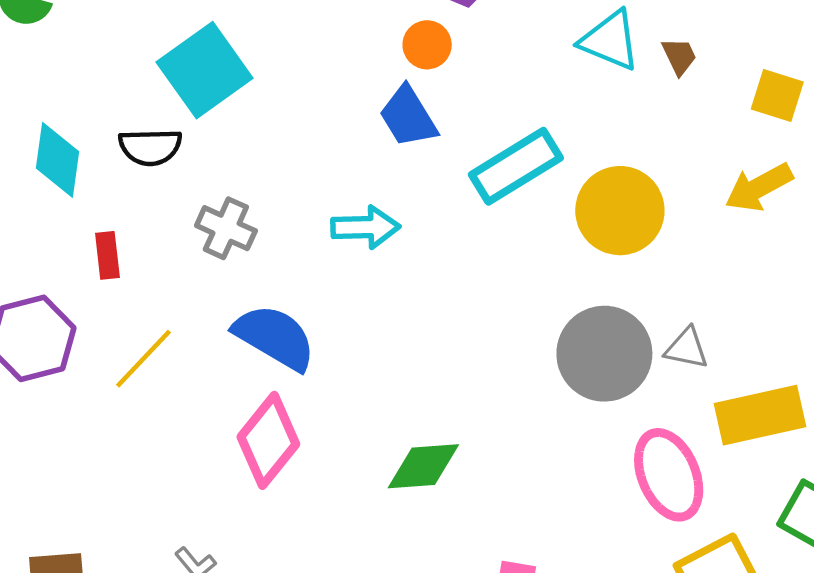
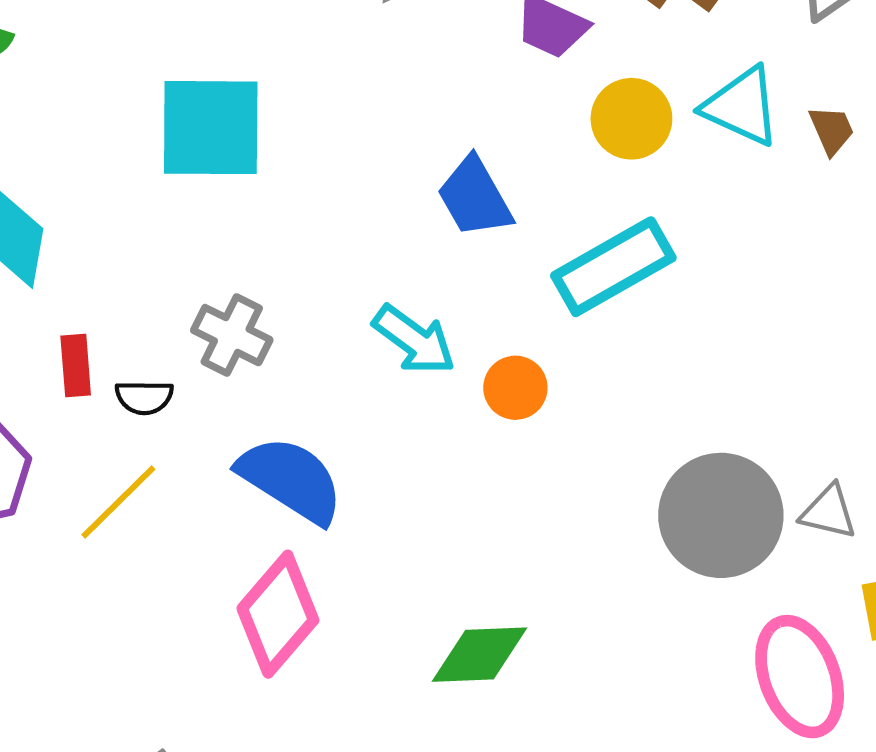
orange circle: (427, 45) -> (515, 388), moved
cyan square: (205, 70) -> (211, 128), turned 34
black semicircle: (150, 147) -> (144, 397), moved, size x0.7
yellow circle: (620, 211) -> (631, 119), moved, size x0.7
cyan arrow: (365, 227) -> (414, 340), turned 36

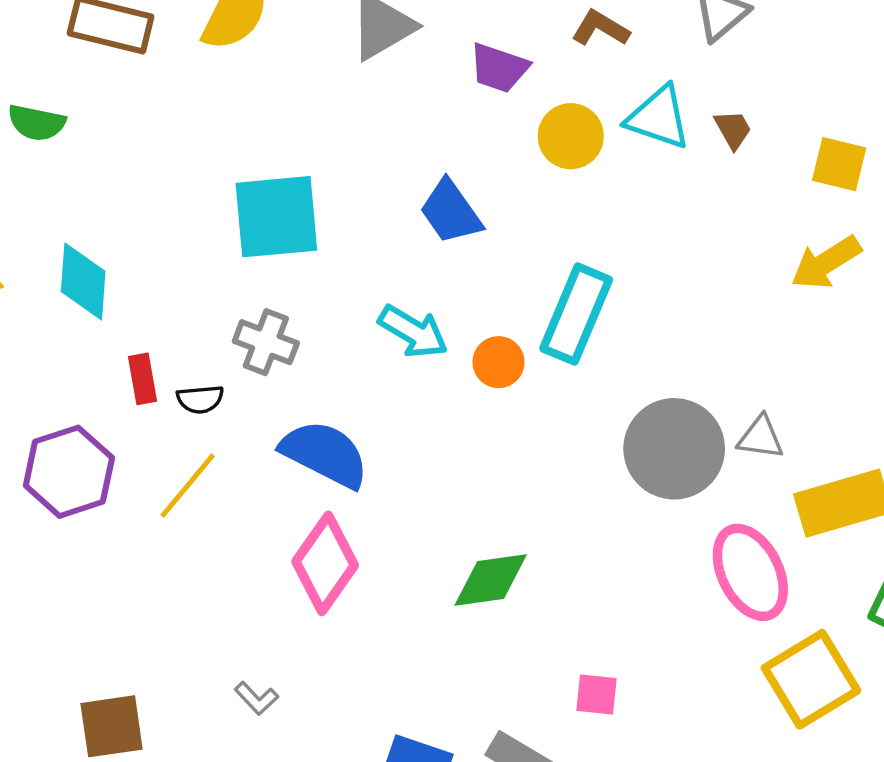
cyan square: (211, 128) -> (276, 217), moved
cyan rectangle: (613, 267) -> (576, 314), moved, turned -32

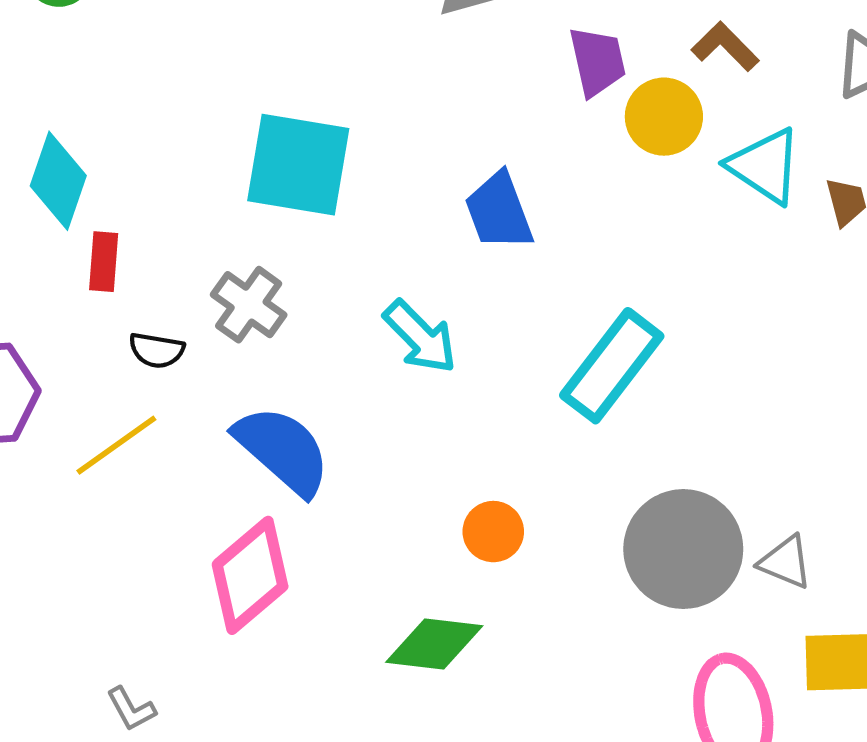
purple trapezoid: (499, 68) -> (597, 61), turned -136
yellow circle: (571, 136) -> (664, 117), moved
orange circle: (499, 362) -> (493, 532), moved
red rectangle: (142, 379) -> (104, 262), moved

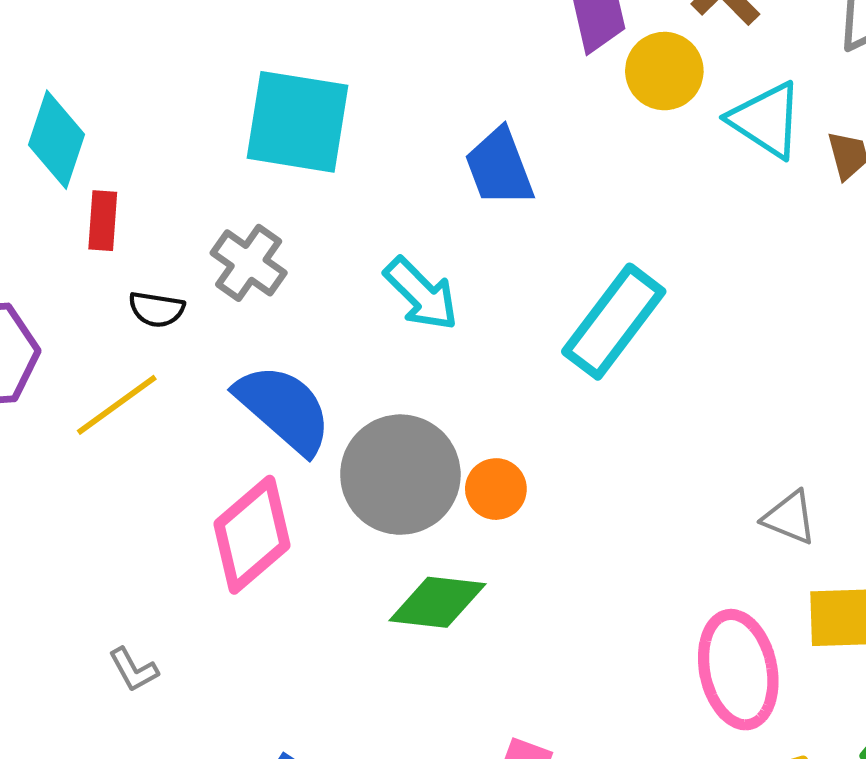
gray circle: (683, 549) -> (400, 475), moved

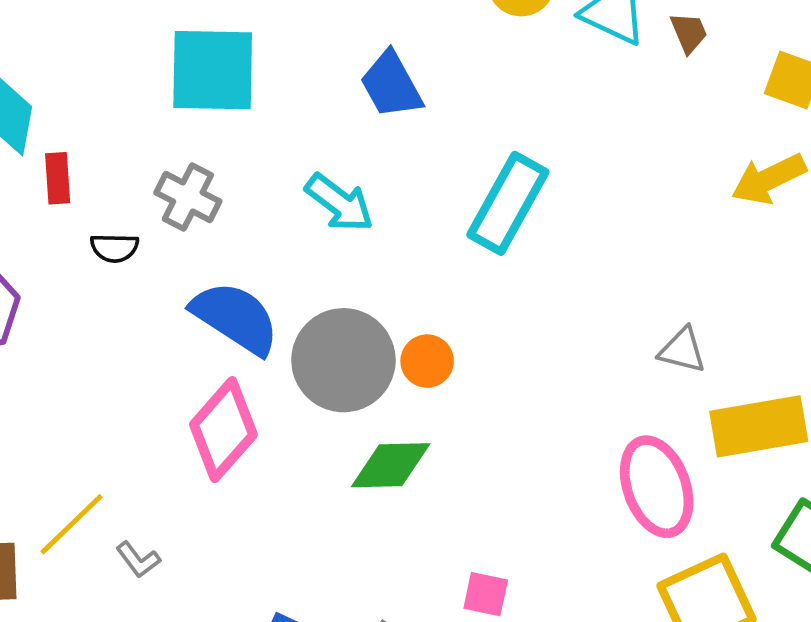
yellow line: (117, 405) -> (72, 524), moved

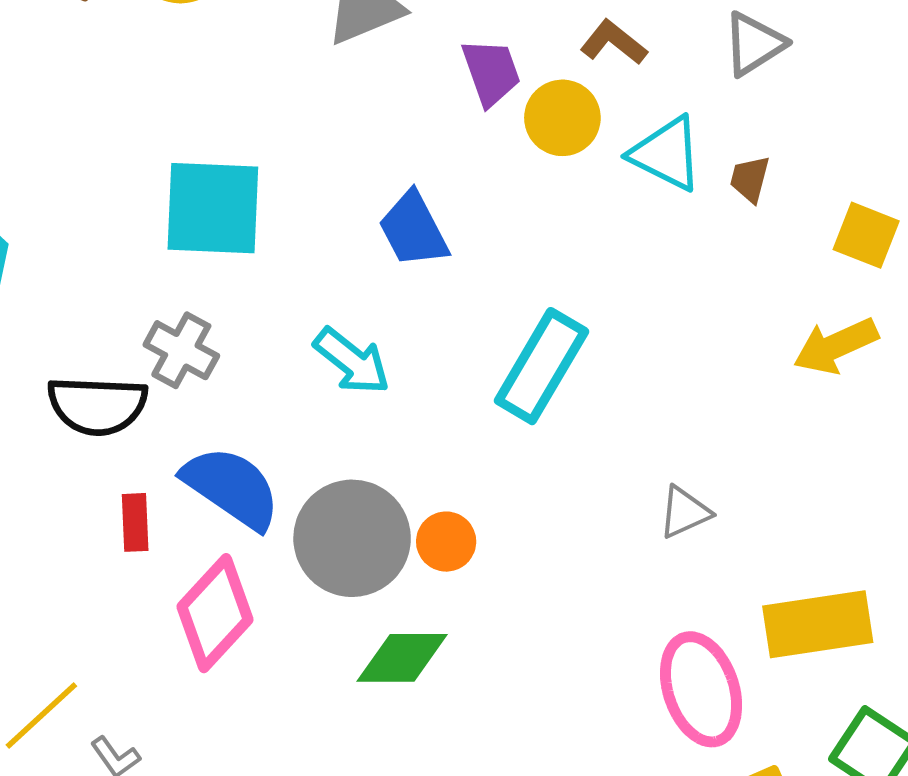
brown trapezoid: (689, 33) -> (750, 179), turned -144
red rectangle: (58, 178) -> (135, 522), moved
black semicircle: (114, 248) -> (97, 406), size x1.8
gray triangle: (682, 350) -> (684, 512), moved, turned -40

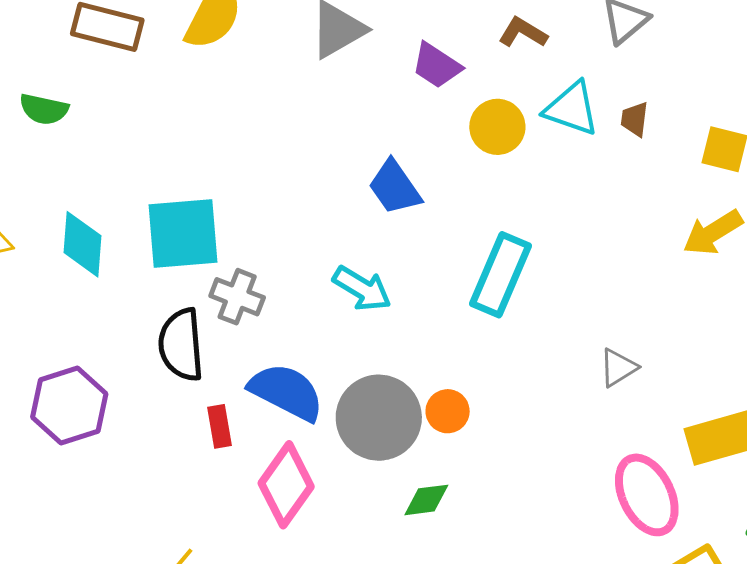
purple trapezoid: (491, 72) -> (437, 66), turned 150
yellow circle: (562, 118) -> (497, 127), moved
cyan square: (213, 208) -> (183, 233), moved
black semicircle: (97, 406) -> (181, 345), turned 90
green diamond: (402, 658) -> (426, 500), size x0.7

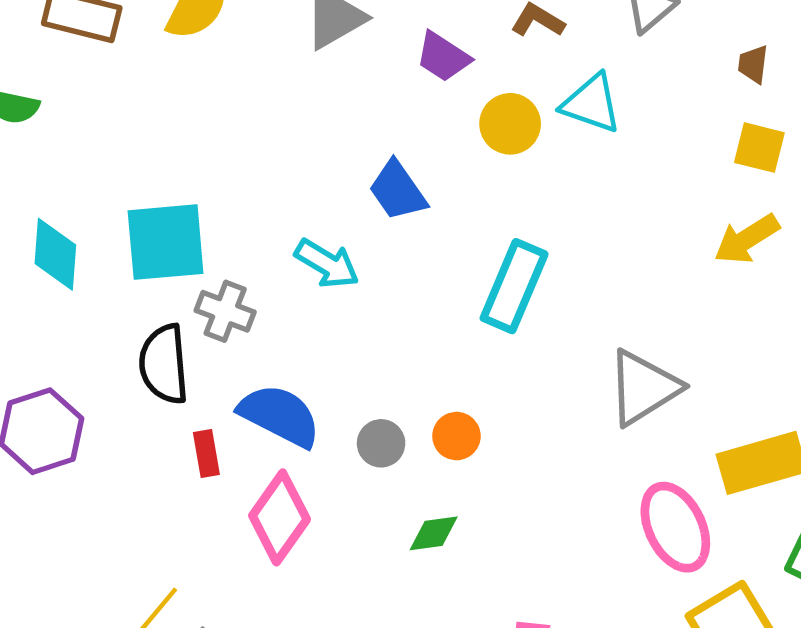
brown trapezoid: (635, 119) -> (753, 64), moved
cyan arrow: (362, 289) -> (327, 264), moved
gray triangle: (618, 368) -> (644, 388), size x1.8
gray circle: (379, 418) -> (381, 443), size x0.5

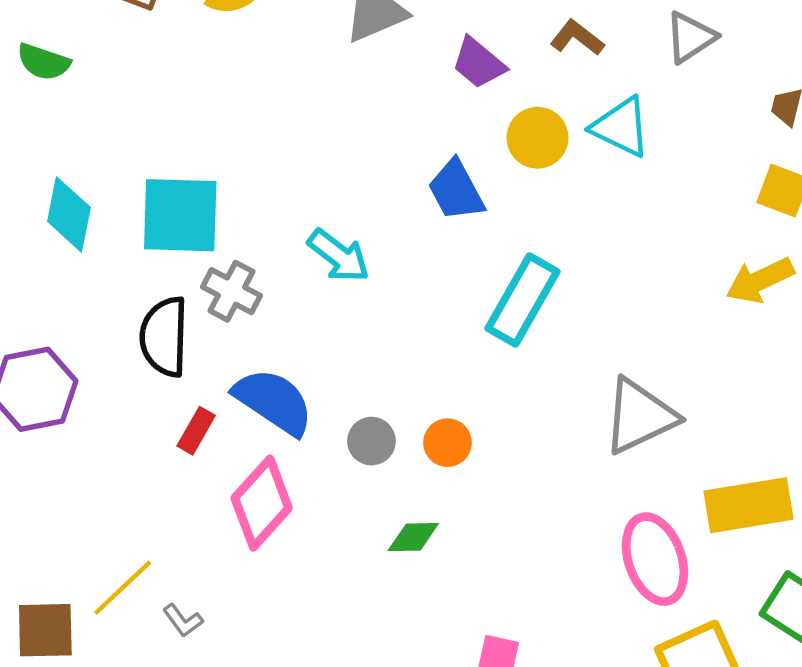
blue trapezoid: (398, 191) -> (456, 190), moved
red rectangle: (206, 453) -> (196, 431), turned 33

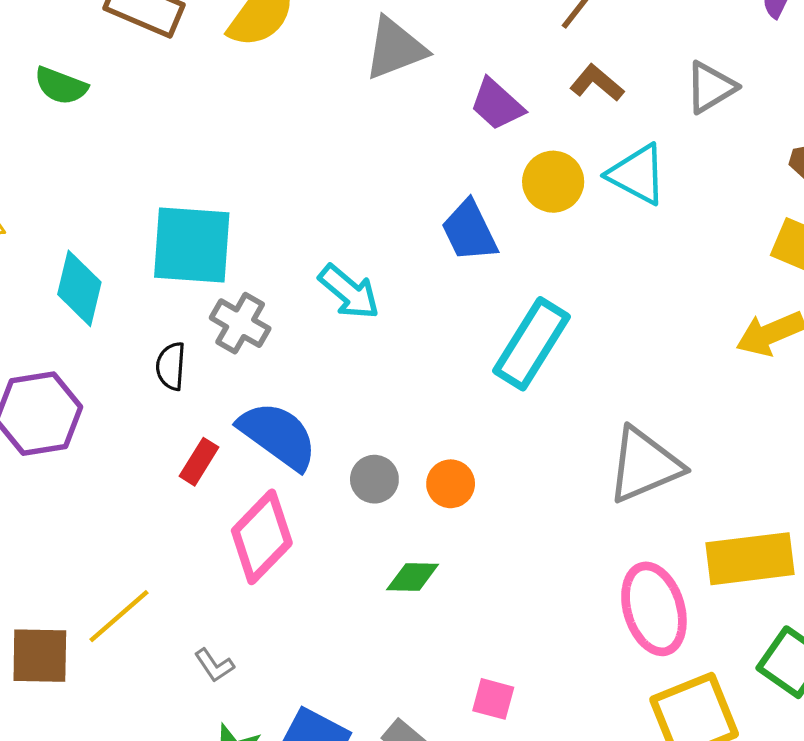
cyan diamond: (69, 214) -> (79, 288), moved
black semicircle: (164, 337) -> (171, 366), size x0.6
gray L-shape: (183, 620) -> (214, 665), moved

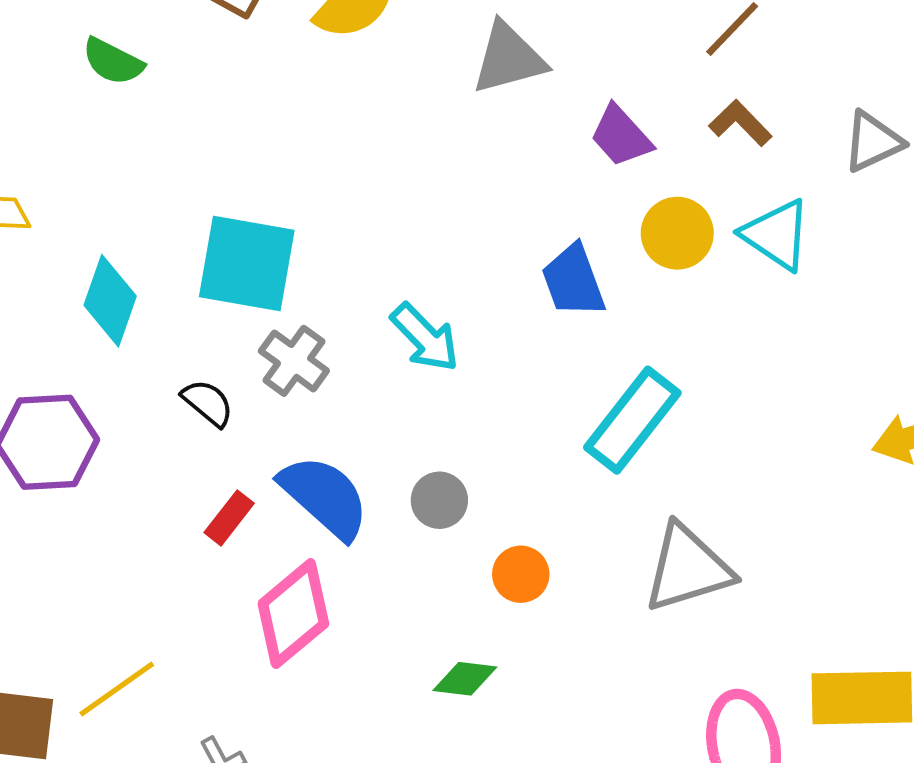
black semicircle: (171, 366) -> (208, 403), turned 120
gray triangle: (644, 465) -> (688, 568), moved
gray circle: (374, 479) -> (439, 500), moved

